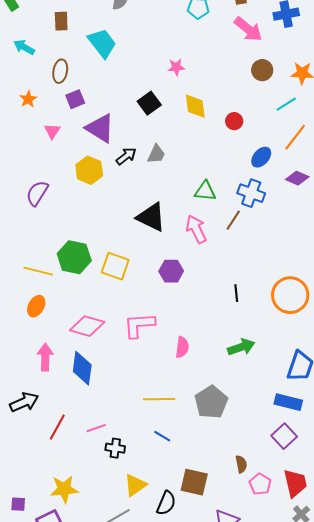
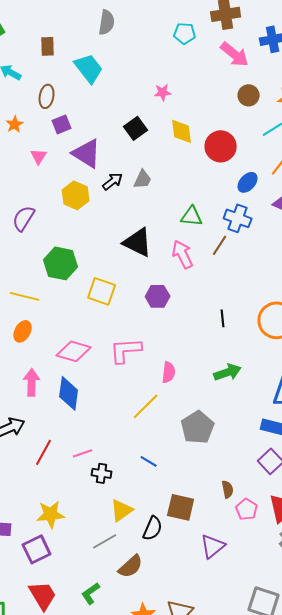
red circle: (234, 121) -> (221, 146), size x1.8
green hexagon: (74, 257) -> (61, 263), moved
yellow line: (159, 399) -> (146, 406), moved, turned -44

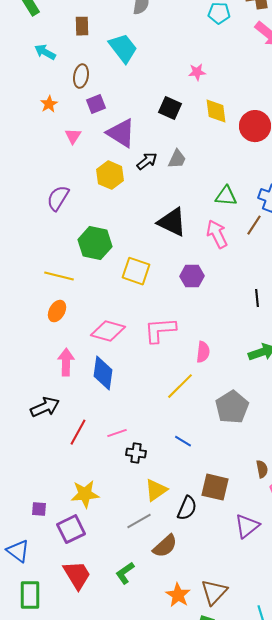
black square: (136, 128) -> (170, 108), turned -30

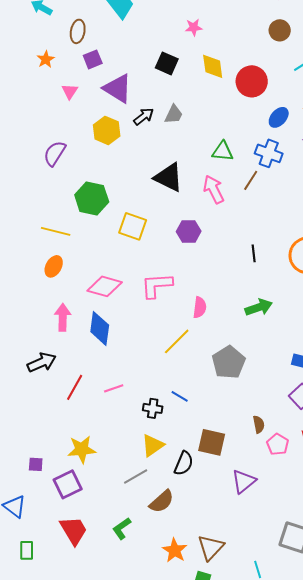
black cross: (136, 453) -> (153, 408), moved
green rectangle: (30, 595) -> (27, 550), size x0.7

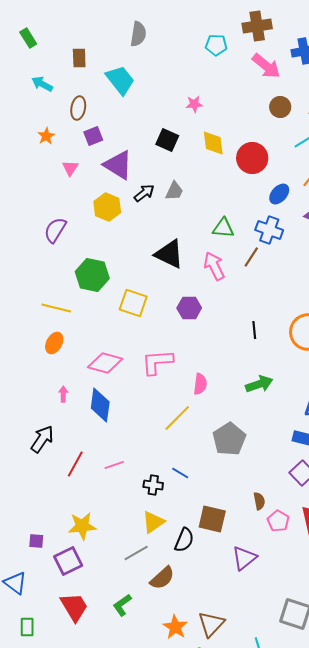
pink arrow: (63, 317) -> (63, 394), size x0.6
black arrow: (42, 362) -> (42, 439), turned -32

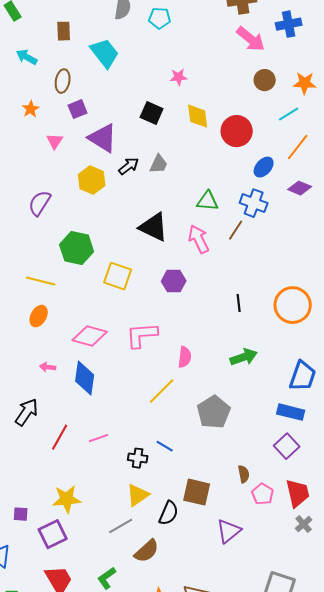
cyan pentagon: (216, 45) -> (160, 18), moved
pink arrow: (63, 394) -> (48, 367), turned -84

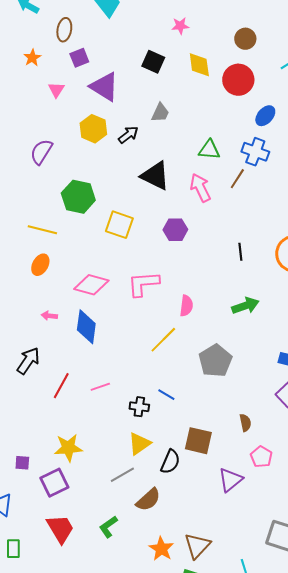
brown circle: (265, 80) -> (245, 39), moved
black arrow: (129, 166) -> (128, 135), moved
pink pentagon: (263, 494) -> (261, 457), moved

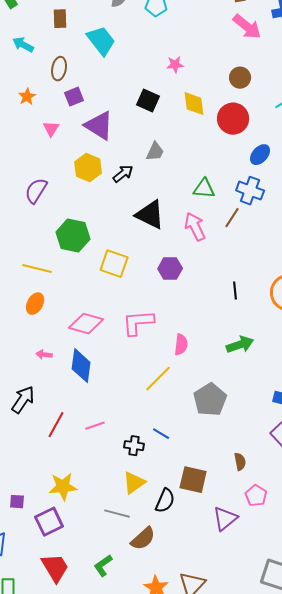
gray line: (122, 475) -> (117, 514), turned 45

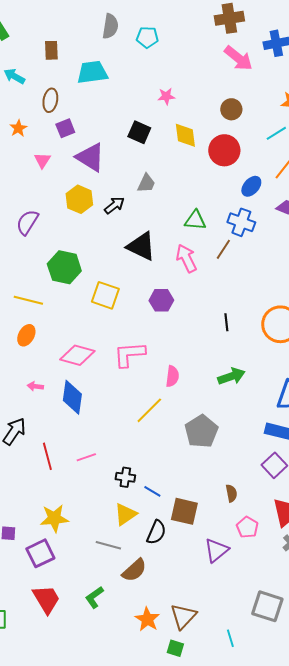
cyan trapezoid: (101, 41) -> (92, 72), turned -60
red line: (56, 425) -> (47, 456), turned -44
blue line: (161, 434) -> (152, 491), moved

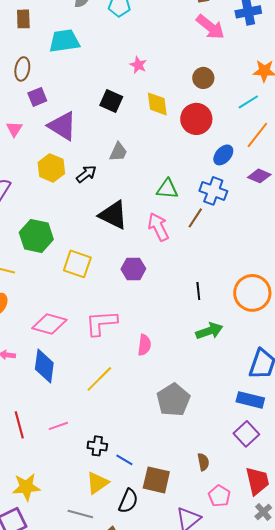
pink star: (166, 96) -> (138, 65), turned 30
green arrow: (231, 376) -> (209, 331), moved
yellow line: (149, 410) -> (99, 379), moved

